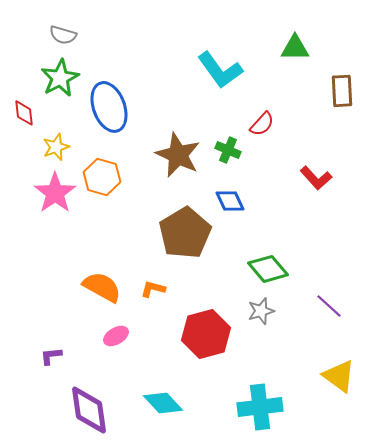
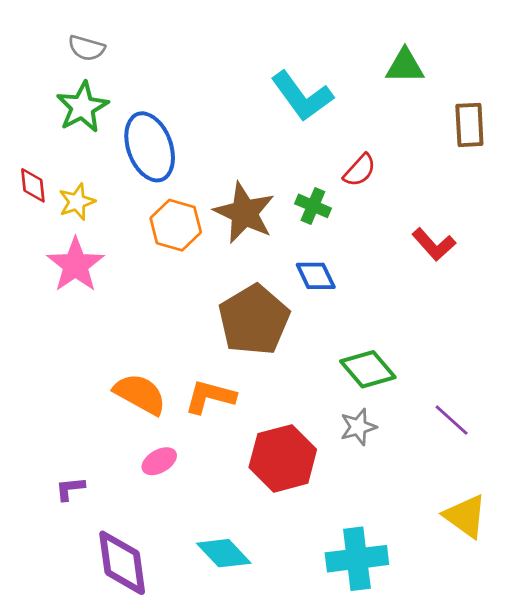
red diamond: (24, 113) -> (33, 185), moved
orange hexagon: (102, 177) -> (176, 225), moved
orange L-shape: (153, 289) -> (210, 397), size x1.5

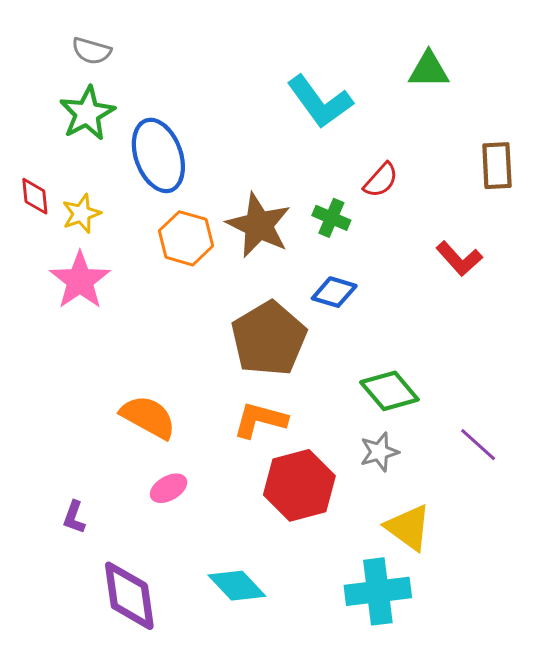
brown rectangle: (469, 125) -> (497, 166), moved
blue diamond: (316, 276) -> (334, 292), turned -48
orange L-shape: (210, 397) -> (260, 420), moved
purple L-shape: (70, 489) -> (74, 517), turned -64
yellow triangle: (465, 516) -> (408, 527), moved

